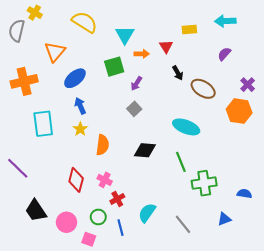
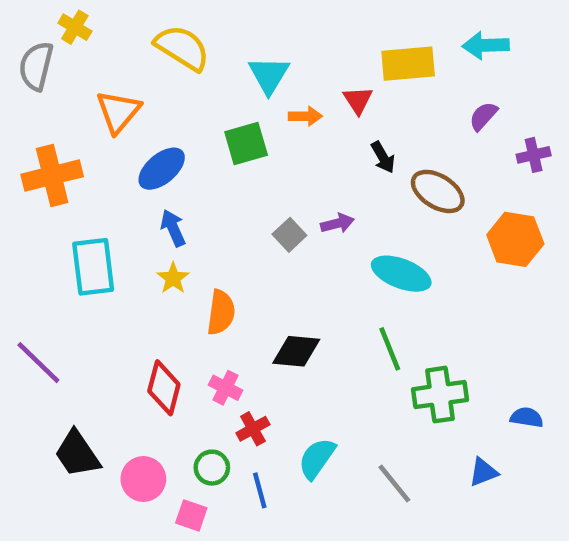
yellow rectangle: (189, 29) -> (408, 64), size x1.6
purple arrow: (136, 84) -> (337, 223), moved, turned -136
purple cross: (248, 85) -> (534, 155), moved, turned 32
black diamond: (145, 150) -> (296, 351), moved

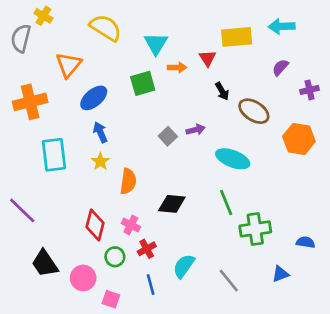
green circle: (212, 468) -> (115, 257), moved

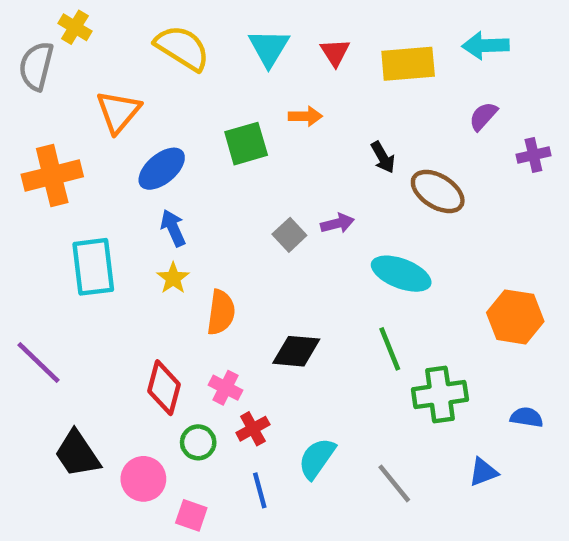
cyan triangle: (156, 44) -> (269, 48), moved
red triangle: (208, 58) -> (335, 52), moved
orange hexagon: (299, 139) -> (515, 317), moved

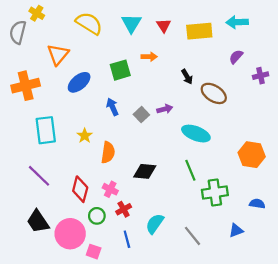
blue arrow: (173, 228) -> (112, 107), moved
purple line: (38, 363) -> (39, 176), moved
pink circle: (143, 479) -> (70, 234), size x1.4

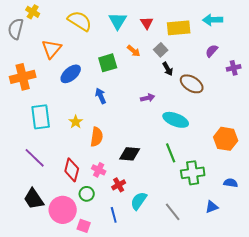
orange arrow: (149, 57) -> (134, 51), turned 40
gray square: (141, 115) -> (161, 50), moved
red cross: (124, 209) -> (119, 185), moved

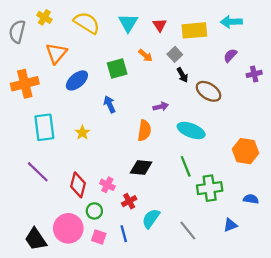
yellow cross: (33, 12) -> (44, 17), moved
orange semicircle: (97, 137) -> (144, 130), moved
black trapezoid: (34, 199) -> (36, 239), moved
pink square: (84, 226) -> (99, 237), moved

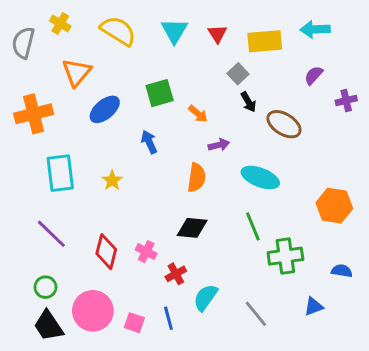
orange arrow: (145, 55) -> (198, 114), moved
green circle: (94, 211) -> (45, 287), moved

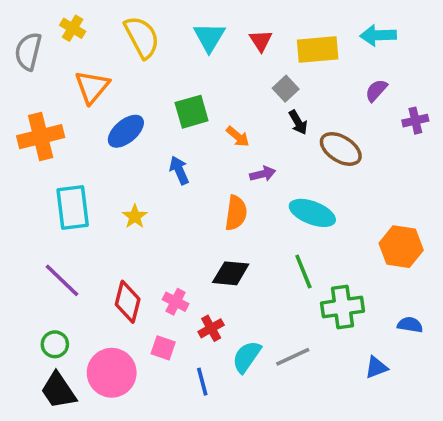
yellow semicircle: (118, 31) -> (142, 37), turned 30
gray line: (256, 314) -> (293, 357), moved, turned -76
pink square: (134, 323) -> (163, 348), moved

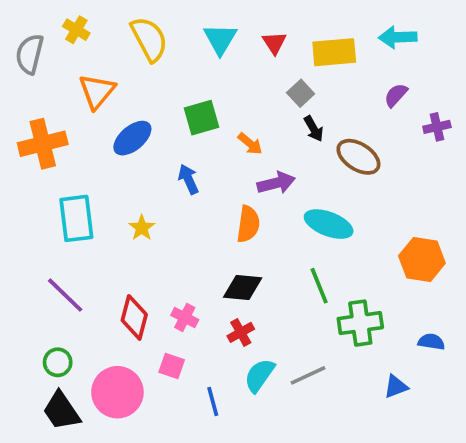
purple arrow: (263, 174) -> (276, 183), size x1.4
red cross: (211, 328) -> (241, 332), moved

